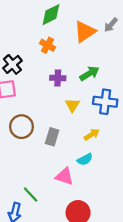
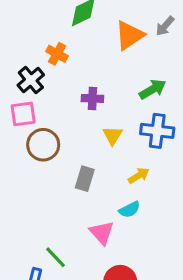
orange cross: (48, 45) -> (57, 54), moved
green arrow: (89, 73) -> (153, 89), moved
brown circle: (22, 127) -> (43, 145), moved
pink triangle: (64, 176) -> (102, 233), turned 30

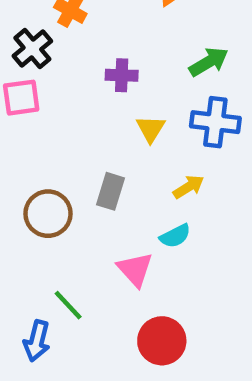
brown circle: (43, 145) -> (48, 214), moved

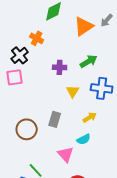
green arrow: (209, 62) -> (89, 61), moved

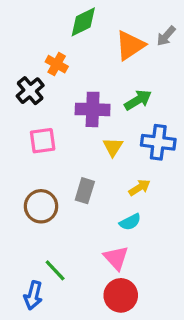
purple cross: (60, 67) -> (93, 109), size x1.5
pink square: (15, 77) -> (43, 141), moved
pink triangle: (66, 154) -> (116, 258), moved

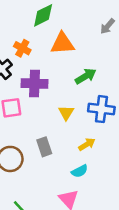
orange triangle: (130, 45) -> (62, 43), moved, turned 30
purple cross: (93, 109) -> (34, 84), moved
gray rectangle: (85, 191) -> (44, 147), turned -36

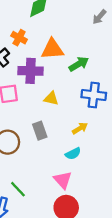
orange triangle: (62, 43) -> (52, 49), moved
yellow triangle: (66, 113) -> (51, 98), moved, turned -49

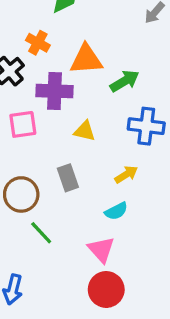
green line: (18, 189) -> (41, 233), moved

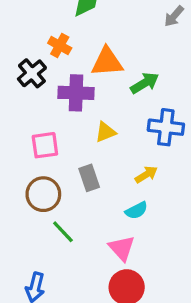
pink square: (23, 124) -> (45, 145), moved
yellow triangle: (85, 131) -> (105, 132), turned -35

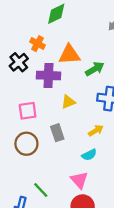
green line: (63, 232) -> (41, 190), moved

